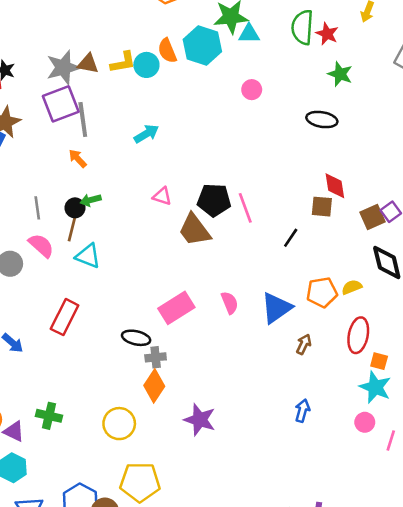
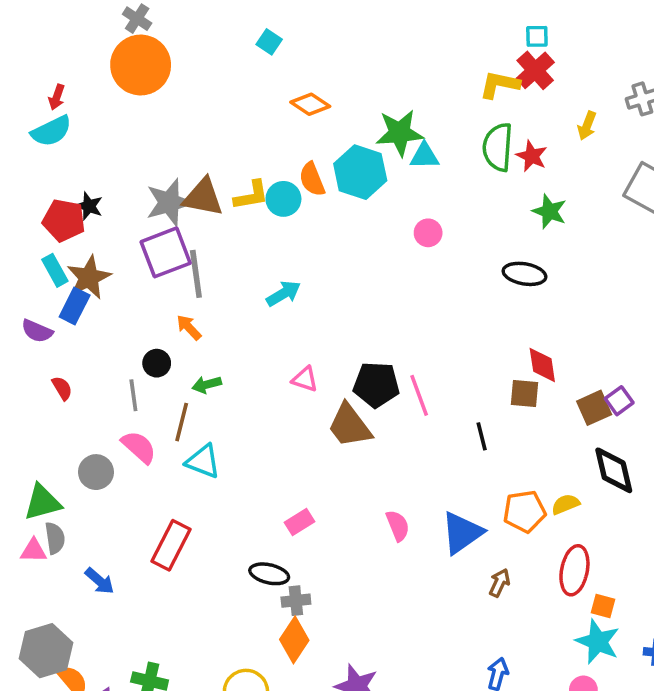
brown triangle: (88, 64) -> (203, 197), size x1.4
black circle: (75, 208) -> (157, 363), moved
black line: (291, 238) -> (482, 436), turned -48
pink rectangle: (176, 308) -> (300, 522), moved, size x0.6

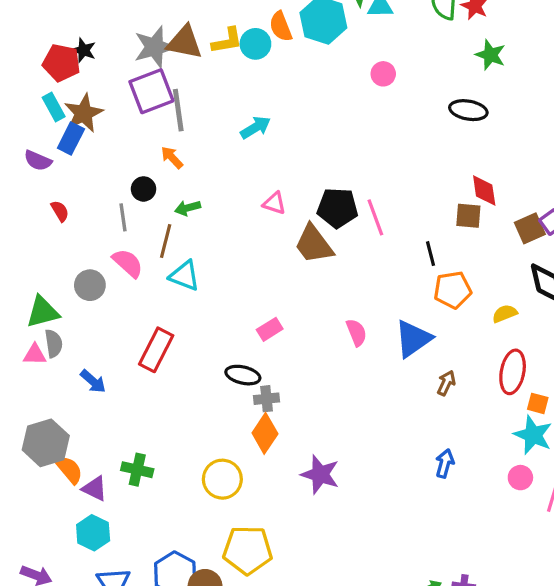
orange pentagon: (524, 511) -> (453, 290), moved

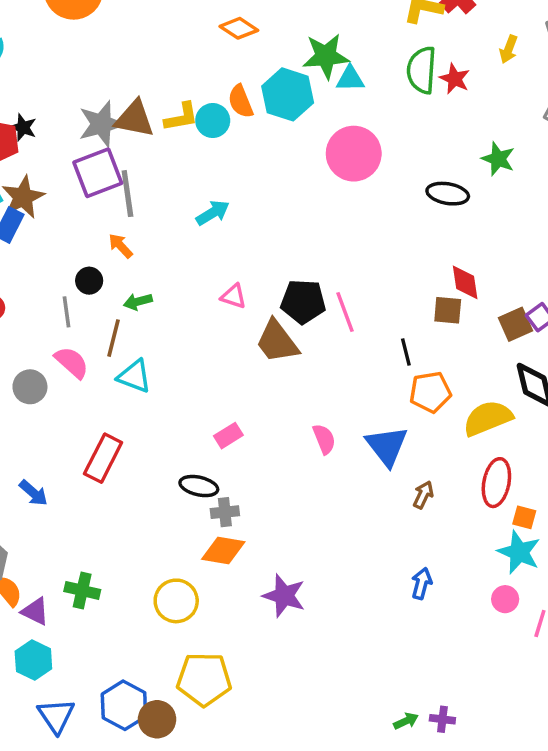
green star: (490, 55) -> (498, 159), moved
pink circle: (383, 74) -> (354, 154), size x2.0
yellow semicircle: (505, 314) -> (488, 418), size x1.8
blue triangle: (413, 339) -> (387, 446), turned -33
orange diamond: (265, 433) -> (223, 550), turned 66

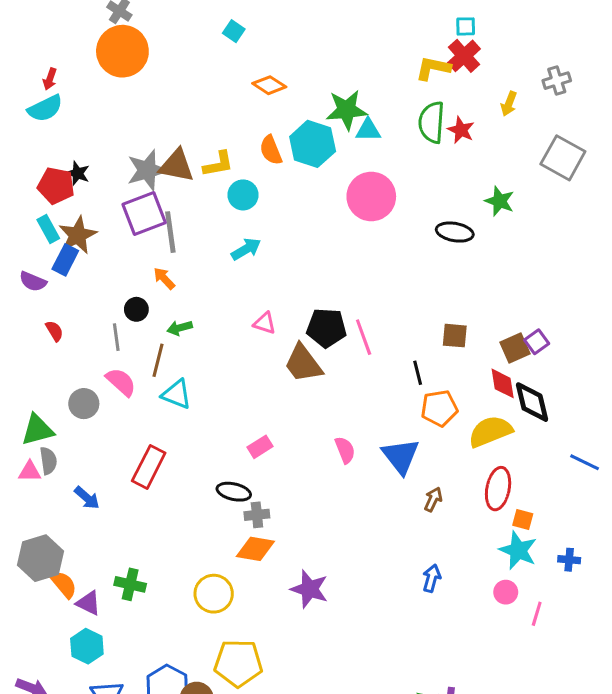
cyan circle: (213, 121) -> (243, 195), moved
red diamond: (465, 282) -> (503, 383), moved

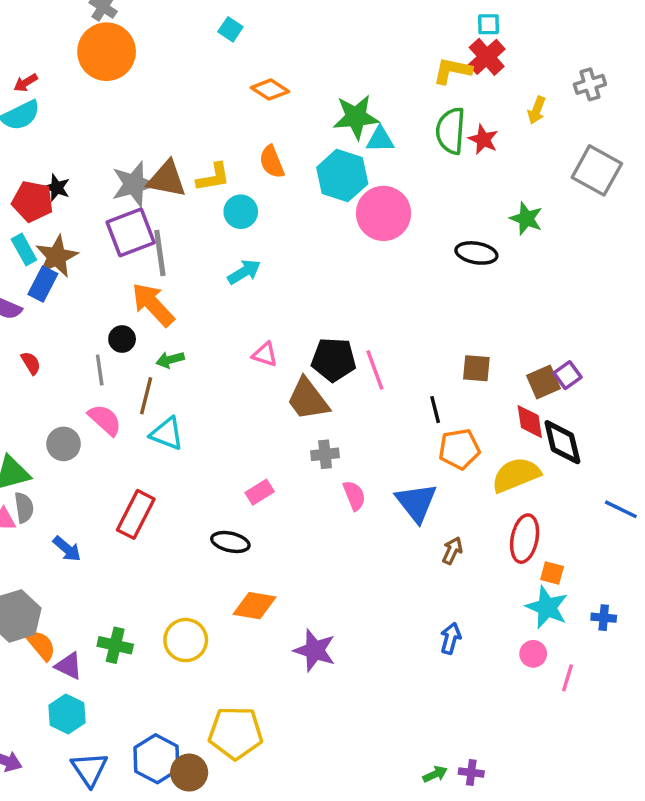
red arrow: (50, 79) -> (26, 83), turned 40
cyan hexagon: (313, 144) -> (342, 176), moved
orange arrow: (164, 278) -> (153, 305), size x1.8
gray cross: (257, 515) -> (325, 454), moved
yellow circle: (214, 594) -> (186, 640), moved

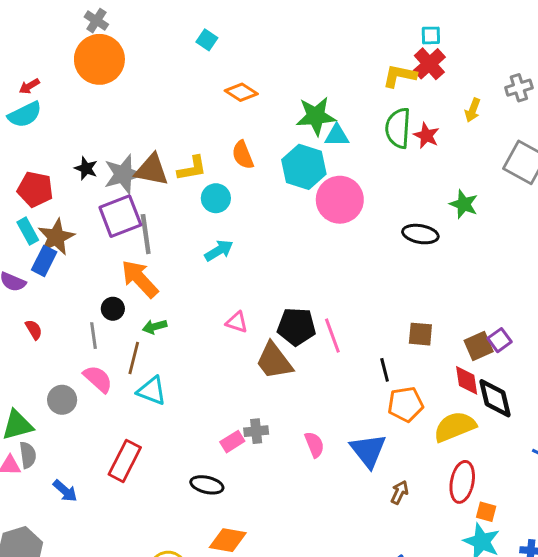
black star: (57, 188) -> (86, 168), moved
gray cross: (325, 454) -> (256, 431), moved

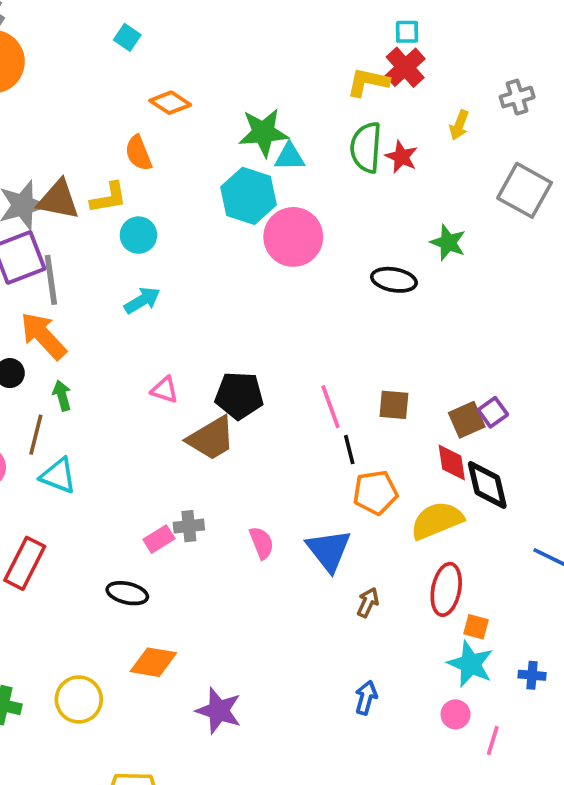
orange semicircle: (243, 155) -> (138, 153), moved
green arrow: (155, 327) -> (62, 395), turned 90
pink line: (332, 336) -> (331, 407), moved
brown trapezoid: (274, 361) -> (211, 438), turned -84

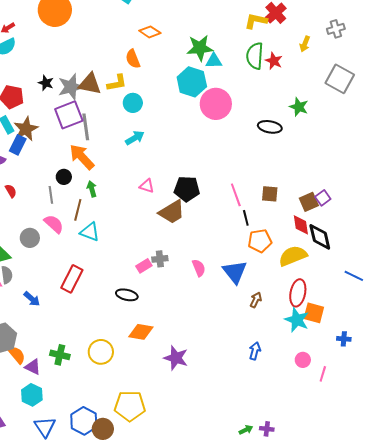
orange square: (476, 627) -> (314, 313), size x1.5
cyan star: (470, 664) -> (297, 320), moved

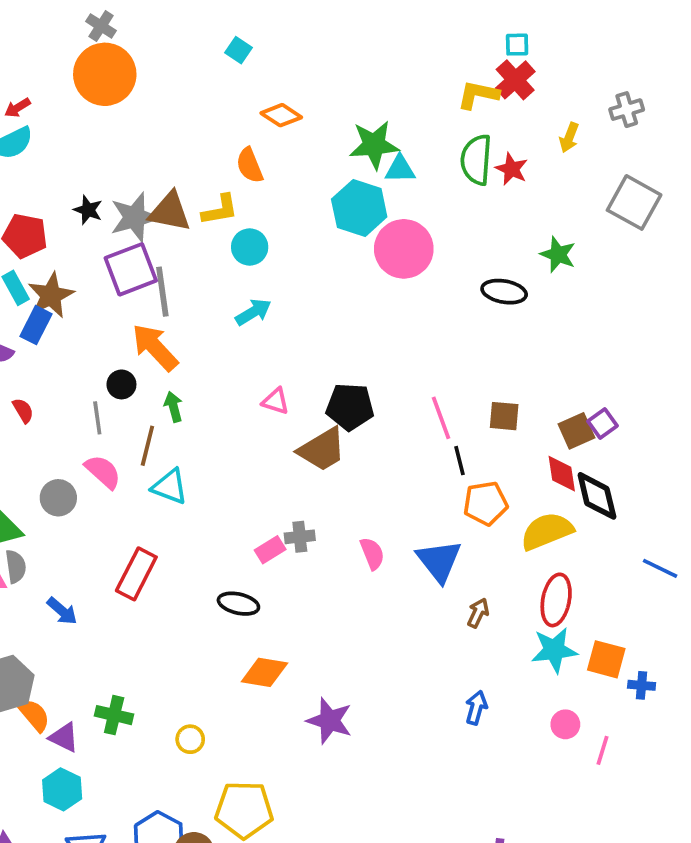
orange square: (314, 313) -> (606, 659), moved
cyan star: (297, 320) -> (554, 650), turned -30
yellow circle: (101, 352) -> (190, 739), moved, size x0.6

